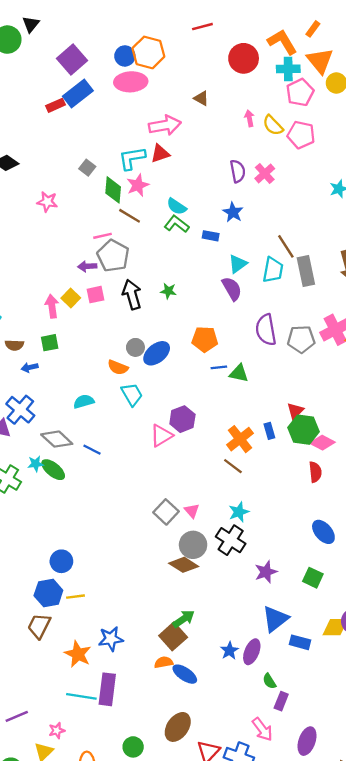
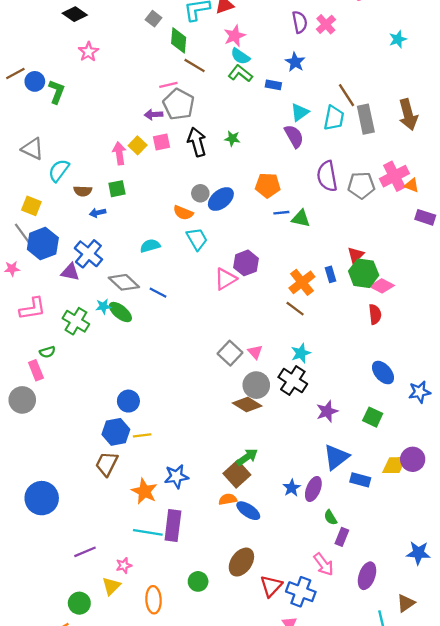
pink star: (138, 185) -> (235, 36), moved
pink star: (47, 202) -> (88, 52), moved, turned 30

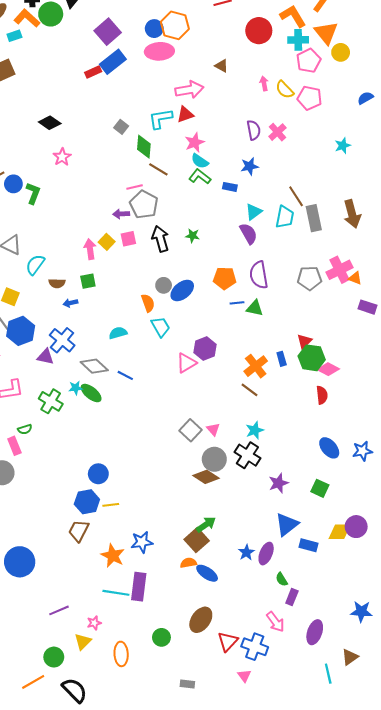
blue star: (295, 62) -> (249, 166), turned 30
purple semicircle: (327, 176) -> (259, 275), moved
orange semicircle: (183, 213) -> (148, 303), turned -132
blue star: (420, 392) -> (362, 451), moved

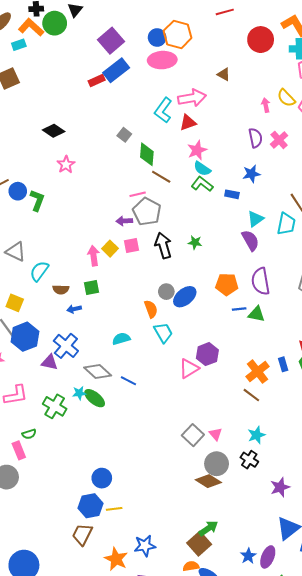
pink arrow: (264, 83) -> (266, 105), moved
cyan L-shape: (160, 119) -> (163, 110), moved, turned -45
black cross: (247, 455) -> (249, 460), size x0.7

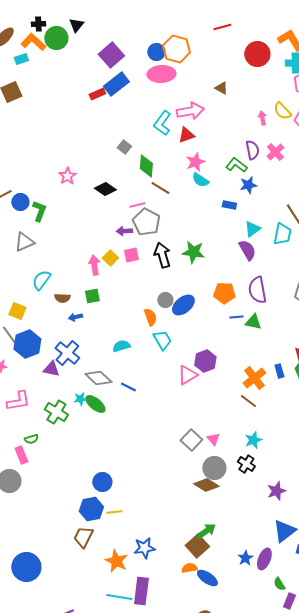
black diamond: (54, 131) -> (105, 189), moved
green L-shape: (202, 184) -> (236, 165), moved
green star: (195, 242) -> (193, 252), size x1.6
gray triangle: (16, 252) -> (24, 242), moved, turned -50

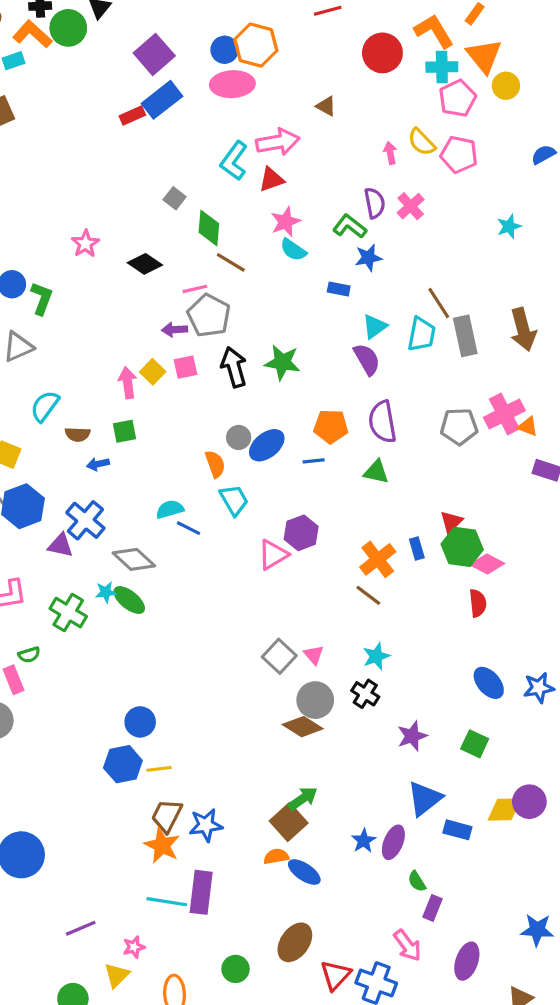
blue line: (236, 317) -> (314, 461), moved
blue line: (128, 387) -> (189, 528), moved
brown trapezoid: (83, 537) -> (167, 816), moved

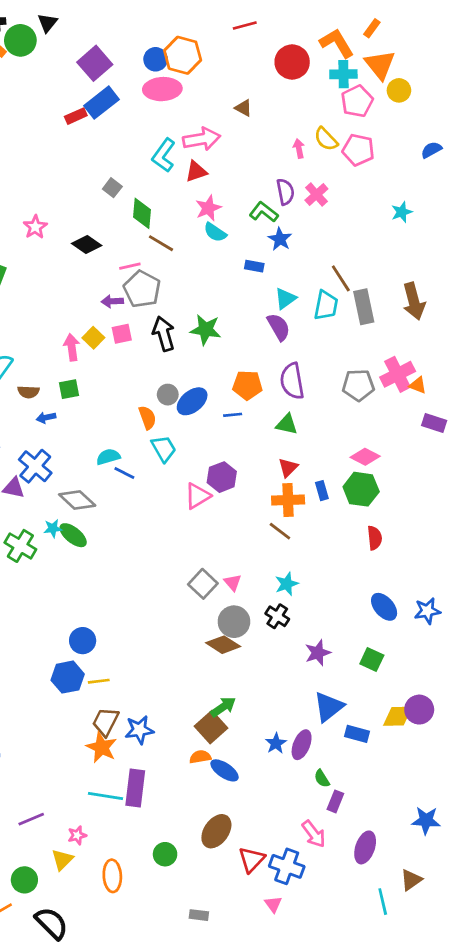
blue star: (368, 258) -> (280, 239), turned -30
red triangle: (451, 522) -> (288, 468), moved
orange cross: (378, 559) -> (288, 500), turned 36
pink diamond: (487, 564) -> (365, 457), moved

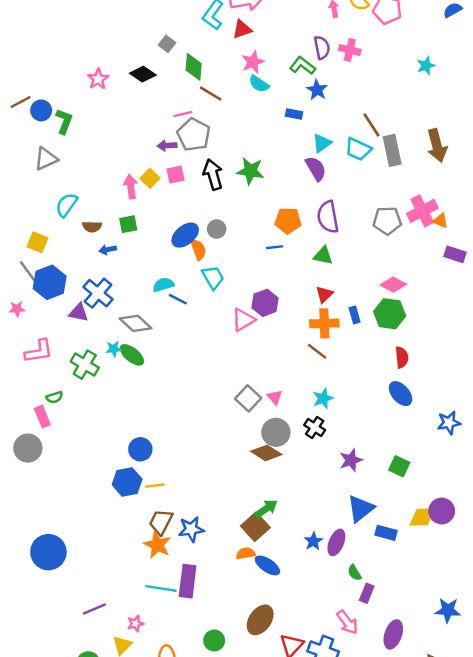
pink cross: (316, 194) -> (350, 50), turned -35
black diamond: (87, 245) -> (143, 74), moved
cyan trapezoid: (326, 305) -> (358, 149), turned 104
blue ellipse: (192, 401) -> (185, 235), moved
blue ellipse: (384, 607) -> (401, 394), moved

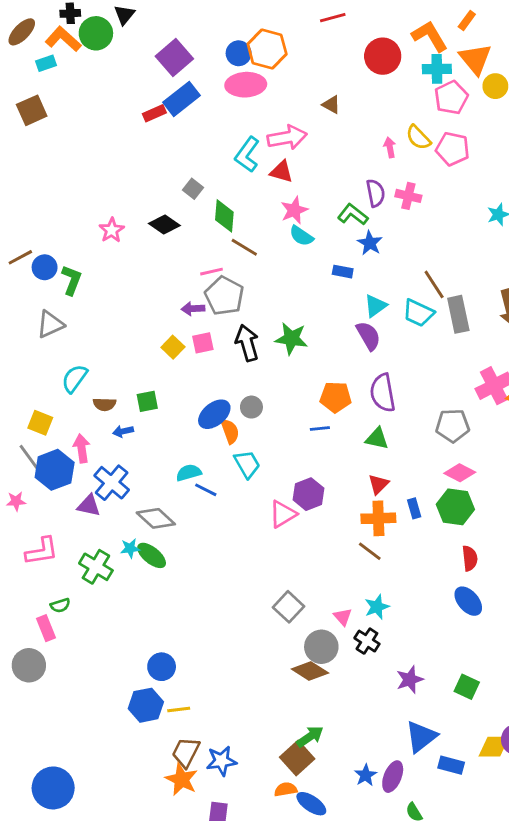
red triangle: (242, 29) -> (281, 172), turned 35
pink arrow: (131, 187) -> (82, 448), moved
gray pentagon: (387, 221) -> (453, 426), moved
pink triangle: (275, 397) -> (343, 617), moved

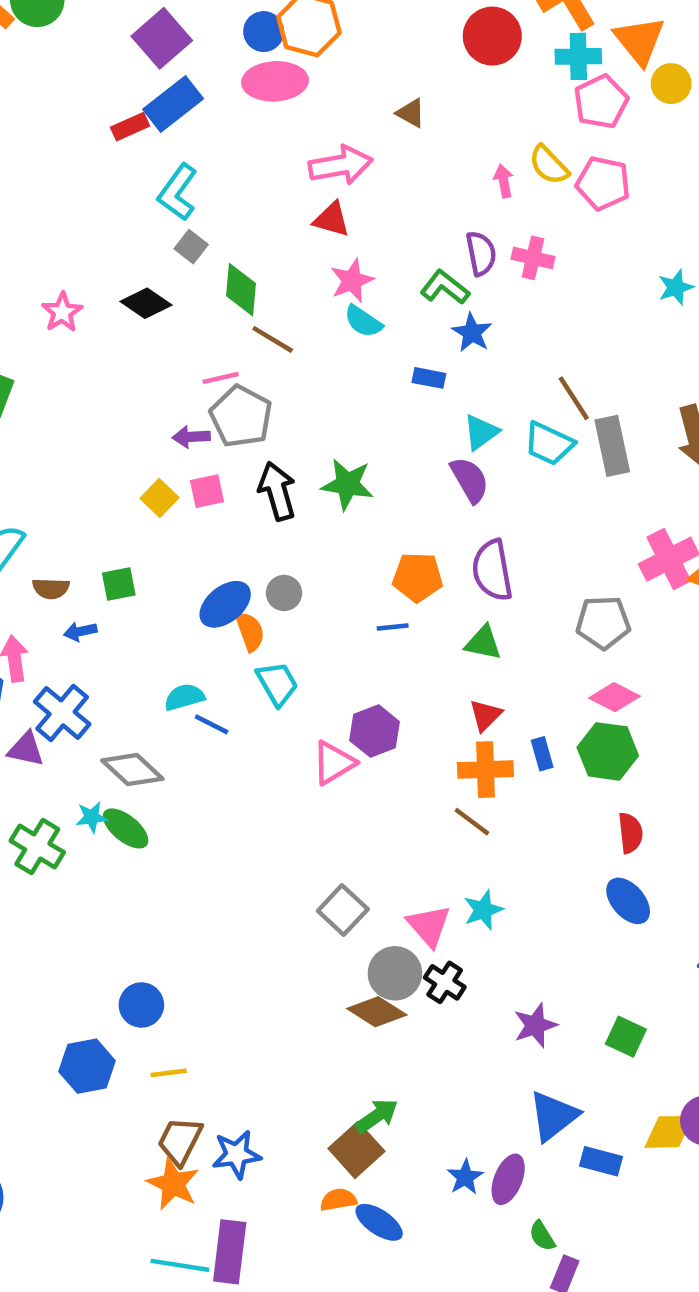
cyan L-shape: (247, 155) -> (178, 192), moved
pink triangle: (343, 617) -> (429, 926), size x1.5
black cross: (367, 641) -> (445, 982), moved
blue hexagon: (146, 705) -> (87, 1066), moved

